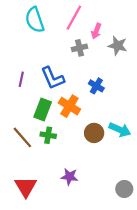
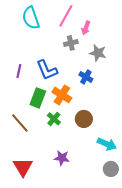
gray star: (118, 46) -> (98, 53), moved
cyan arrow: (120, 130) -> (107, 144), moved
green cross: (48, 135) -> (54, 119), moved, turned 32

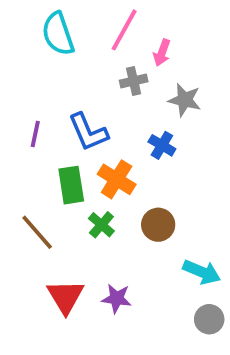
green rectangle: (38, 98) -> (71, 185), turned -30
red triangle: (23, 167) -> (66, 297), moved

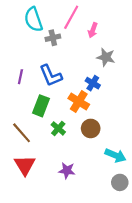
gray cross: (134, 81) -> (53, 38), moved
orange cross: (117, 179) -> (79, 101), moved
green rectangle: (71, 185) -> (41, 106), turned 30
red triangle: (66, 297) -> (25, 165), moved

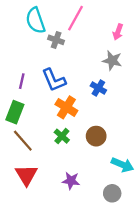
pink arrow: (93, 30) -> (118, 32), moved
gray cross: (53, 38) -> (56, 40), turned 32
orange cross: (79, 101) -> (66, 107), moved
green rectangle: (41, 106) -> (15, 112), moved
gray circle: (120, 182) -> (112, 193), moved

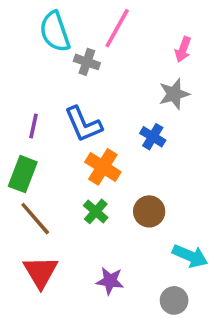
gray star: (112, 61) -> (174, 94), turned -30

